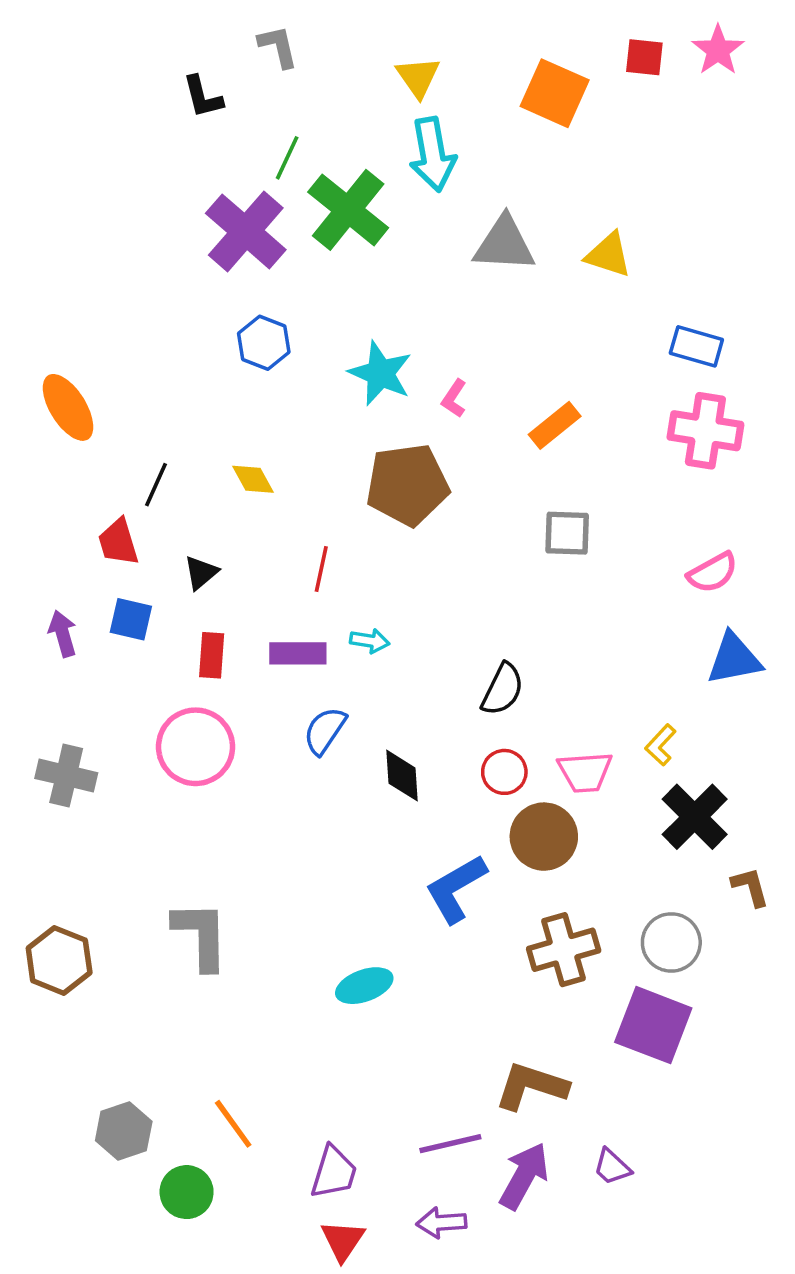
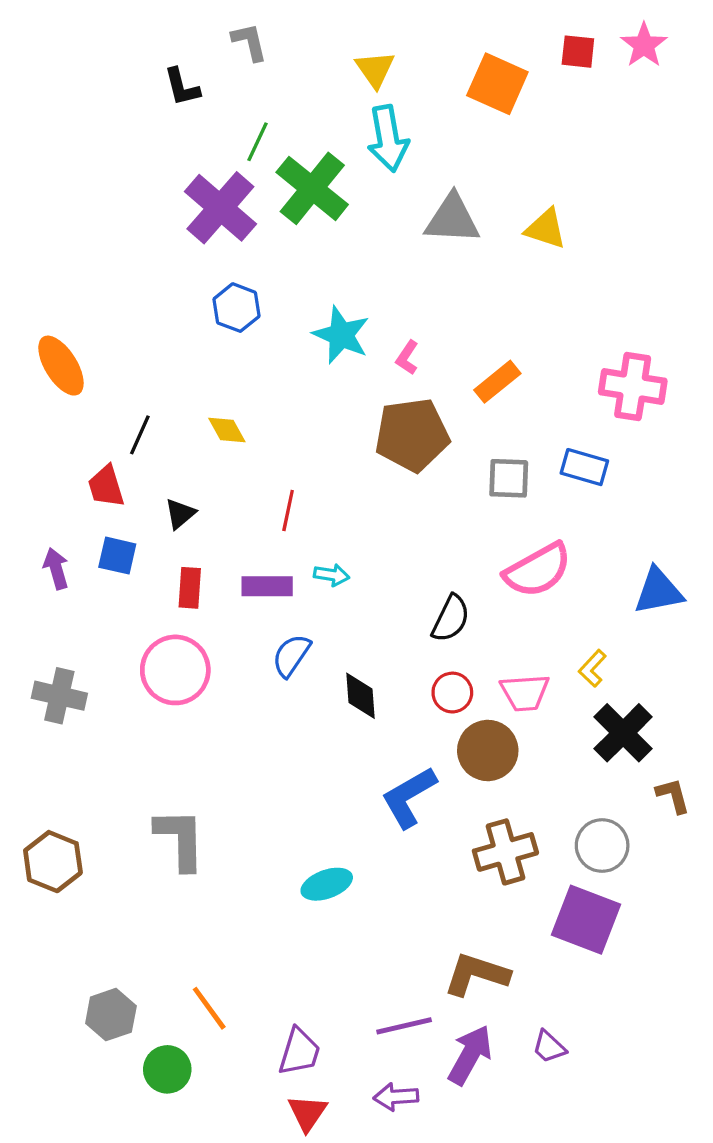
blue rectangle: (696, 346) -> (584, 467), moved
brown pentagon: (407, 485) -> (412, 435), moved
pink semicircle: (713, 573) -> (538, 570), moved, size x1.5

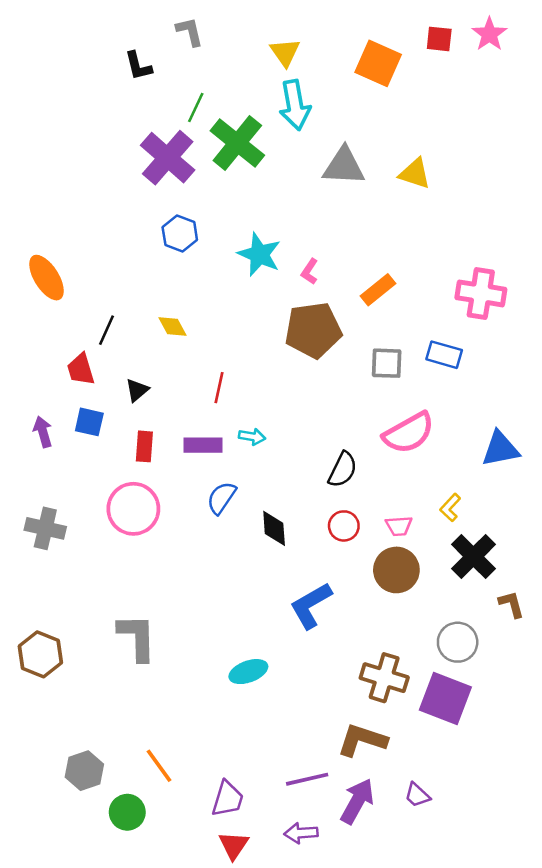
pink trapezoid: (525, 693) -> (399, 526), size x0.7
brown circle: (488, 750) -> (396, 570), moved
brown cross: (505, 852) -> (384, 678), moved, turned 33

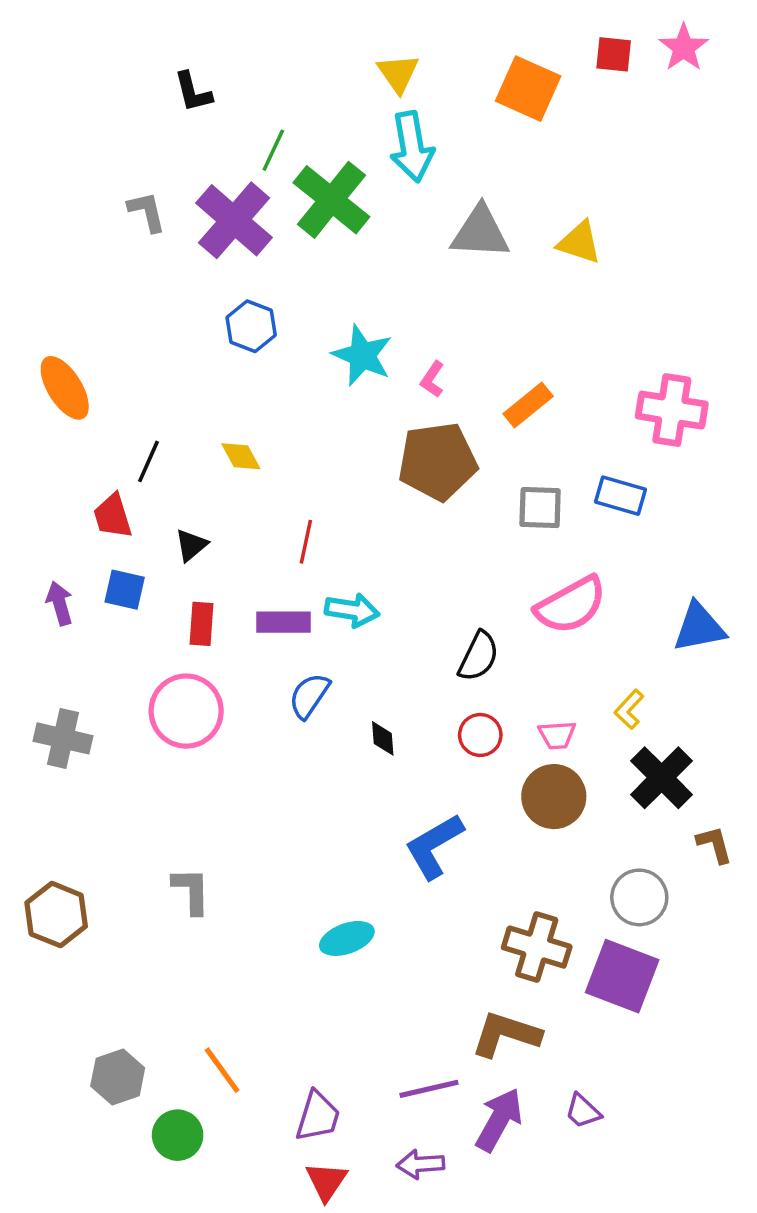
gray L-shape: (190, 32) -> (147, 212), moved
cyan arrow: (252, 437) -> (352, 610), size x1.4
black diamond: (274, 528) -> (383, 738), size x0.7
gray L-shape: (137, 637) -> (191, 891), size x0.7

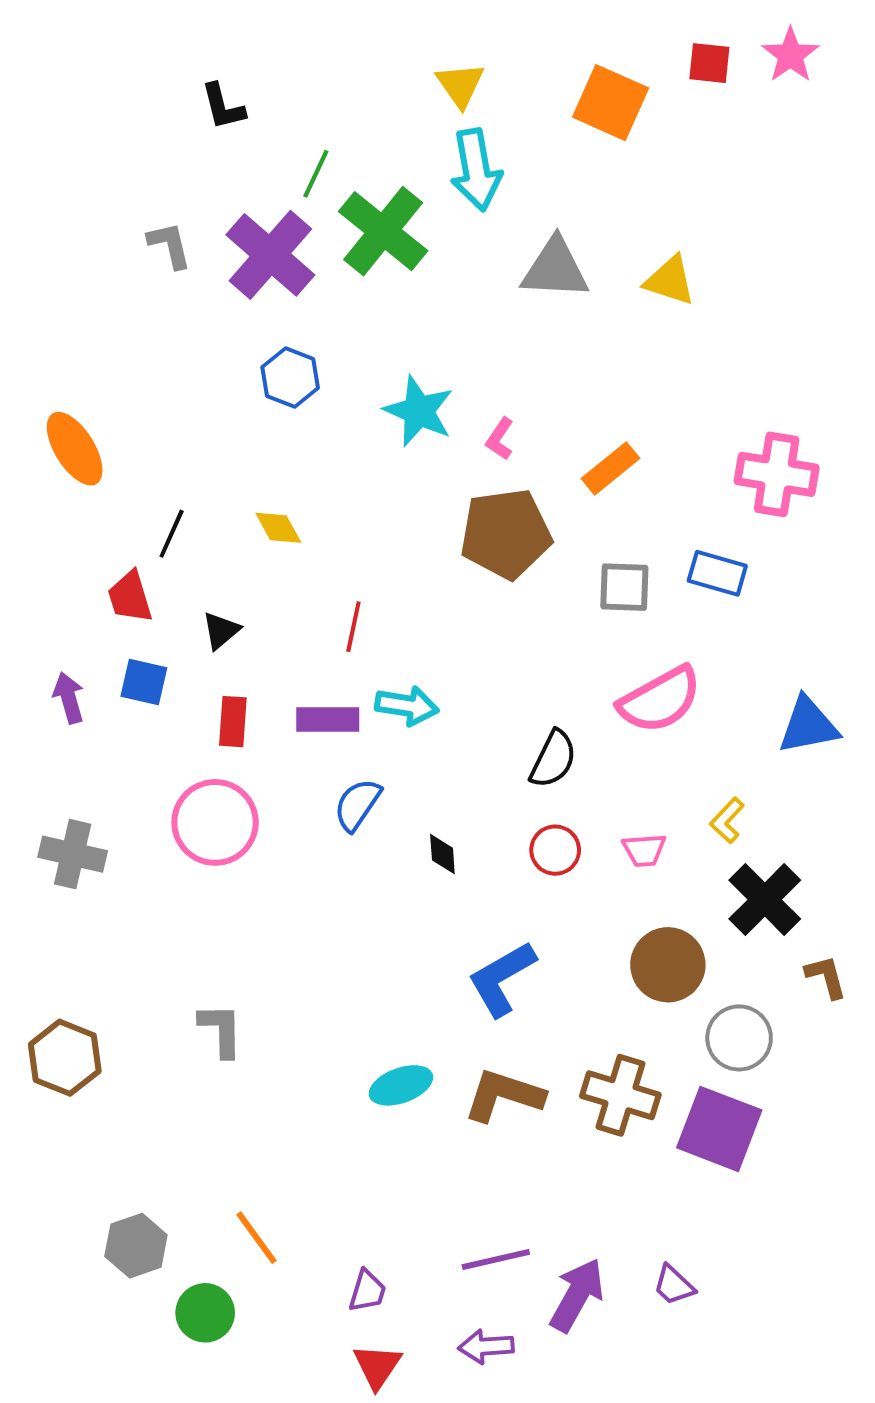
brown circle: (554, 797) -> (668, 965), moved
brown L-shape: (506, 1034) -> (504, 1095), moved
purple trapezoid: (318, 1116) -> (367, 1291), size x0.7

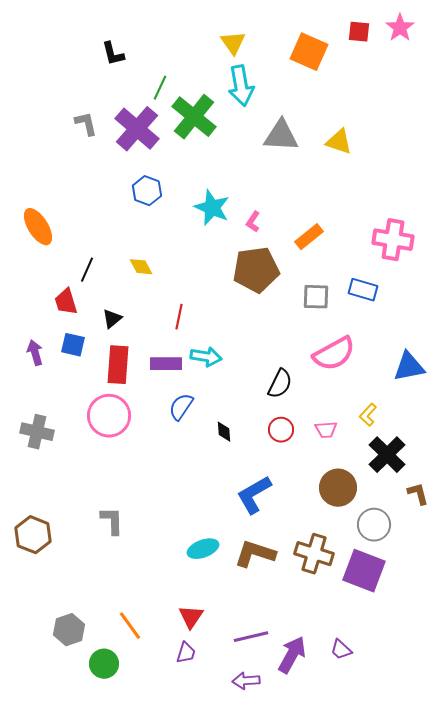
red rectangle: (233, 722) -> (118, 365), size x1.5
red triangle: (377, 1366) -> (191, 617), moved

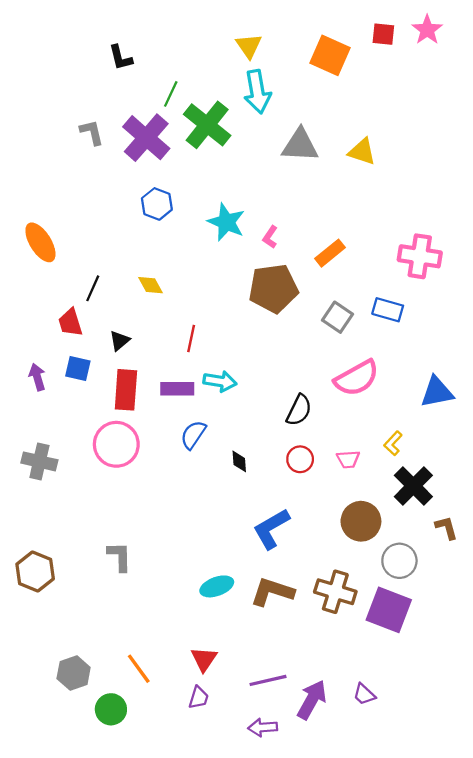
gray square: (316, 297) -> (337, 317), turned 32

